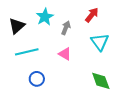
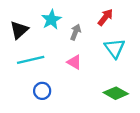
green diamond: (101, 81) -> (116, 93), turned -40

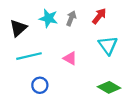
cyan star: (51, 20) -> (48, 18), turned -30
gray arrow: (75, 32) -> (71, 18), moved

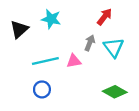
gray arrow: (71, 18) -> (90, 43), moved
cyan line: (29, 56) -> (45, 61), moved
pink triangle: (70, 58) -> (74, 61), turned -40

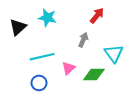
cyan triangle: (114, 47) -> (114, 53), moved
pink triangle: (74, 61) -> (68, 68), moved, turned -32
green diamond: (115, 92) -> (94, 75), moved, turned -30

